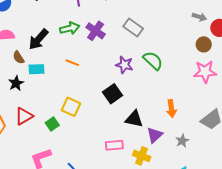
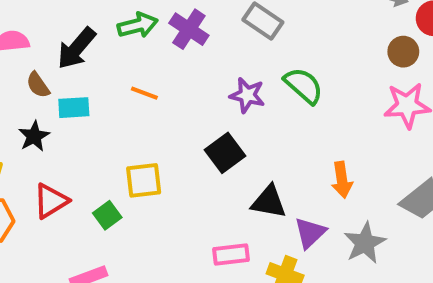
yellow square: (71, 107) -> (144, 180), turned -30
gray star: (182, 141) -> (365, 243), size x1.5

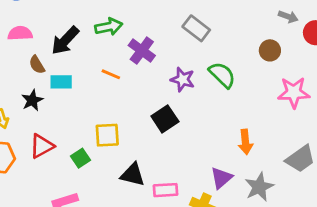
purple cross: (189, 29) -> (142, 51), moved
brown circle: (403, 52) -> (270, 50), moved
black triangle: (269, 202) -> (133, 175), moved

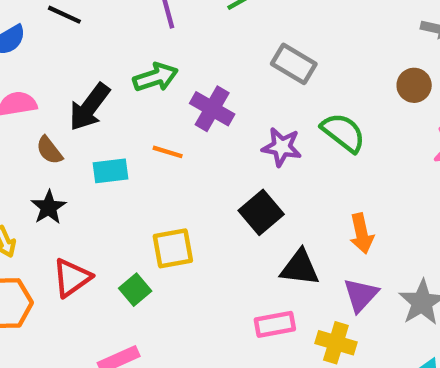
cyan rectangle: (61, 82) -> (110, 171), moved
orange arrow: (246, 142) -> (362, 234), moved
black triangle: (133, 175) -> (300, 268), moved

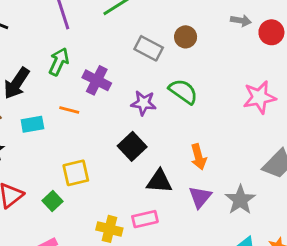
green arrow: (156, 77) -> (59, 62), turned -44
brown circle: (414, 85) -> (186, 37), moved
yellow cross: (336, 343) -> (109, 229), moved

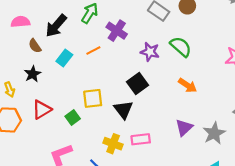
orange line: (69, 110) -> (93, 51), turned -48
cyan rectangle: (32, 124) -> (64, 58), turned -49
orange arrow: (199, 157) -> (187, 85), moved, turned -48
black triangle: (159, 181) -> (123, 110), moved, turned 42

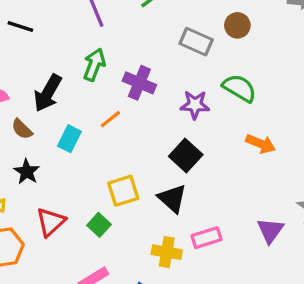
purple triangle: (184, 128) -> (270, 231), moved

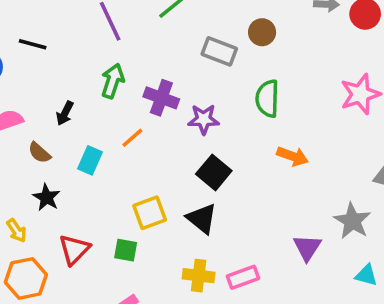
green semicircle: (239, 88) -> (267, 98), turned -116
black arrow: (48, 93) -> (65, 113), size x0.6
purple star: (195, 105) -> (204, 119), moved
green square: (99, 225) -> (126, 250), turned -30
pink rectangle: (207, 238) -> (243, 277), moved

